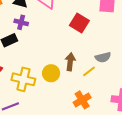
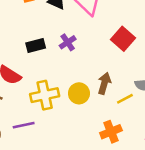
purple cross: (21, 22) -> (68, 42), moved, turned 32
yellow cross: (23, 79) -> (45, 95), turned -35

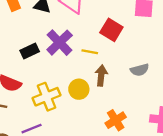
purple cross: (68, 42) -> (60, 43), size x1.6
yellow line: (125, 99) -> (90, 52), moved, turned 49

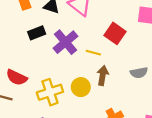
black rectangle: (30, 51) -> (37, 33), moved

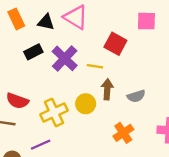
gray semicircle: (139, 73) -> (136, 96), moved

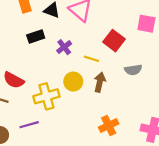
purple cross: (65, 58) -> (64, 47), size x0.6
gray semicircle: (136, 96) -> (133, 70), moved
yellow circle: (86, 104) -> (73, 82), moved

